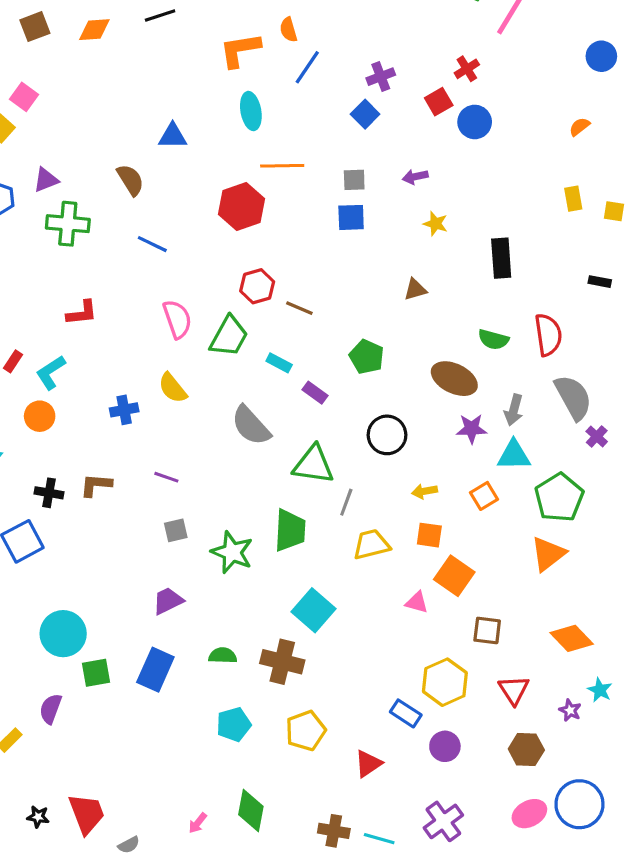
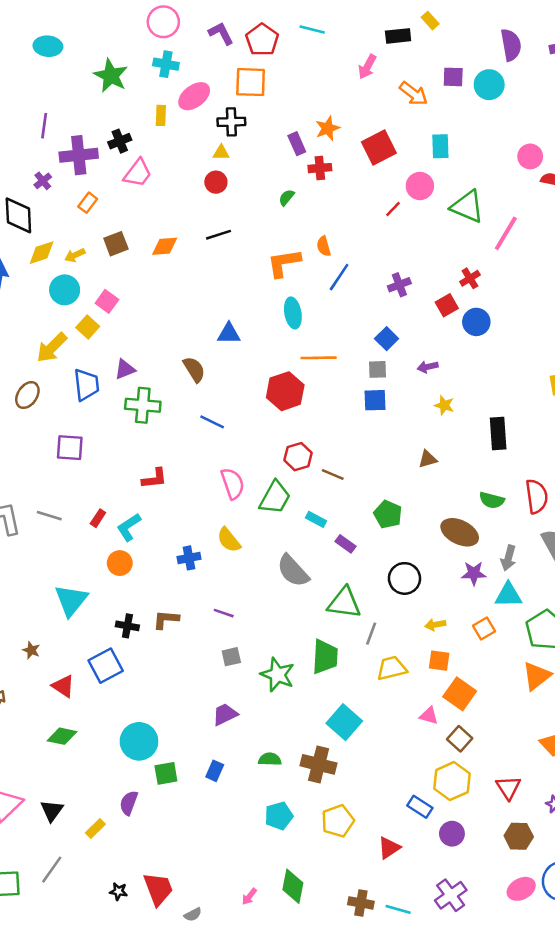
blue square: (365, 114) -> (387, 339), moved
brown square: (487, 631) -> (460, 739), moved, turned 35
blue rectangle: (155, 670) -> (215, 771), size x0.6

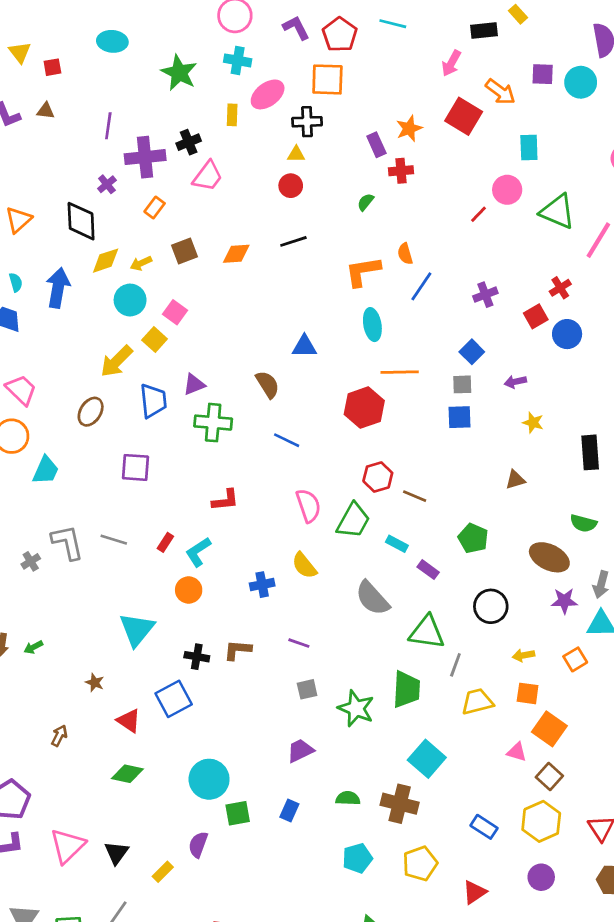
red square: (379, 147) -> (464, 116), moved, turned -32
blue rectangle: (420, 807) -> (484, 827), moved

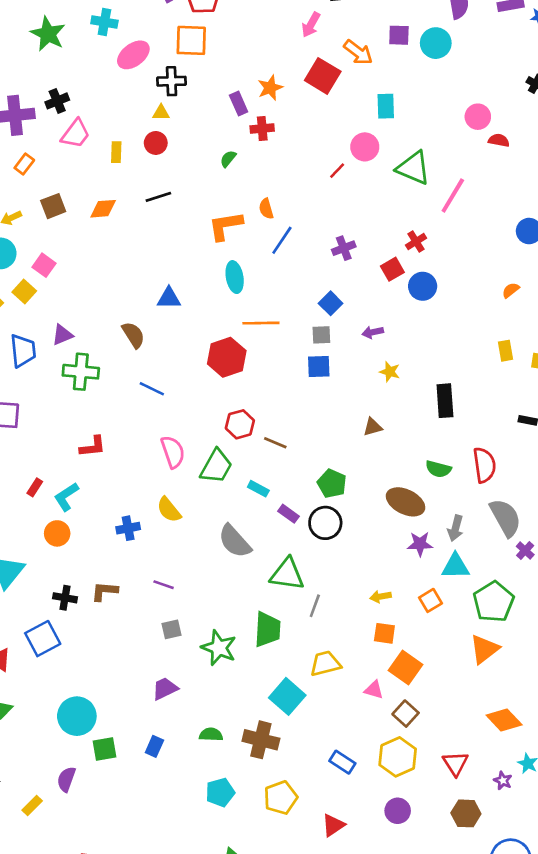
yellow rectangle: (232, 115) -> (116, 152), moved
black circle: (491, 606) -> (325, 523), moved
yellow trapezoid: (477, 702) -> (325, 664), moved

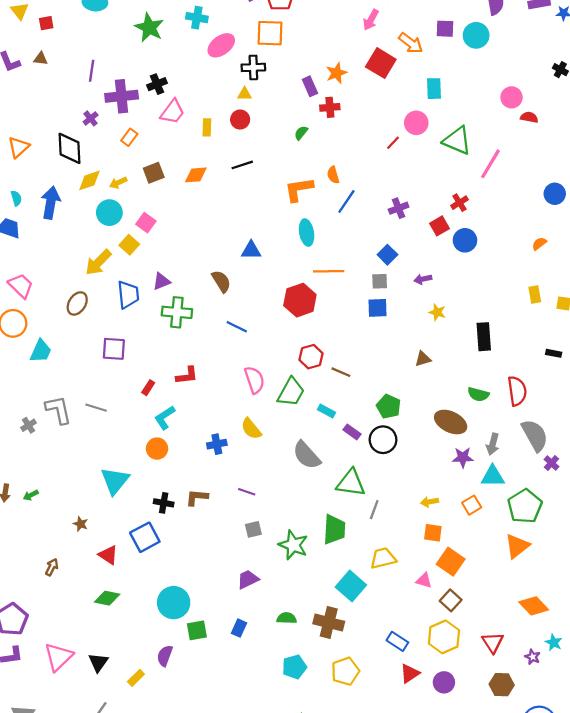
red rectangle: (35, 487) -> (148, 388), moved
red triangle: (333, 825) -> (410, 673), moved

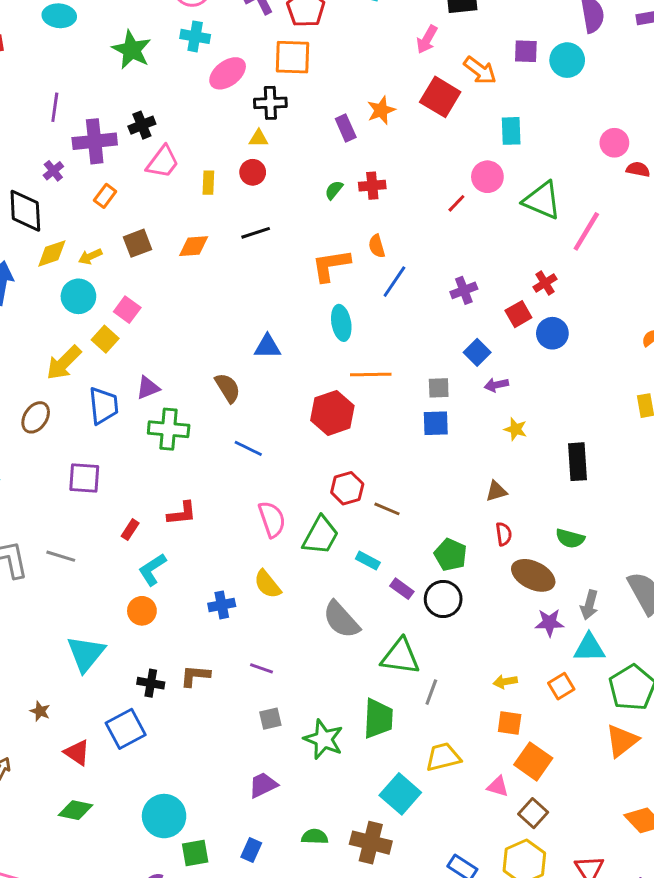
red cross: (330, 107) -> (372, 186), moved
blue square: (387, 255) -> (477, 352), moved
red semicircle: (517, 391) -> (504, 534), moved, size x0.6

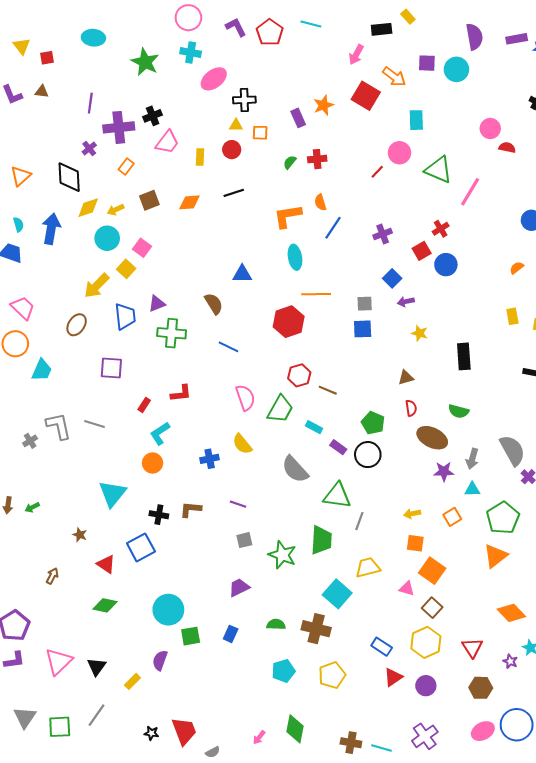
orange square: (293, 57) -> (260, 133), moved, size x0.6
cyan triangle: (589, 648) -> (472, 489), size x0.7

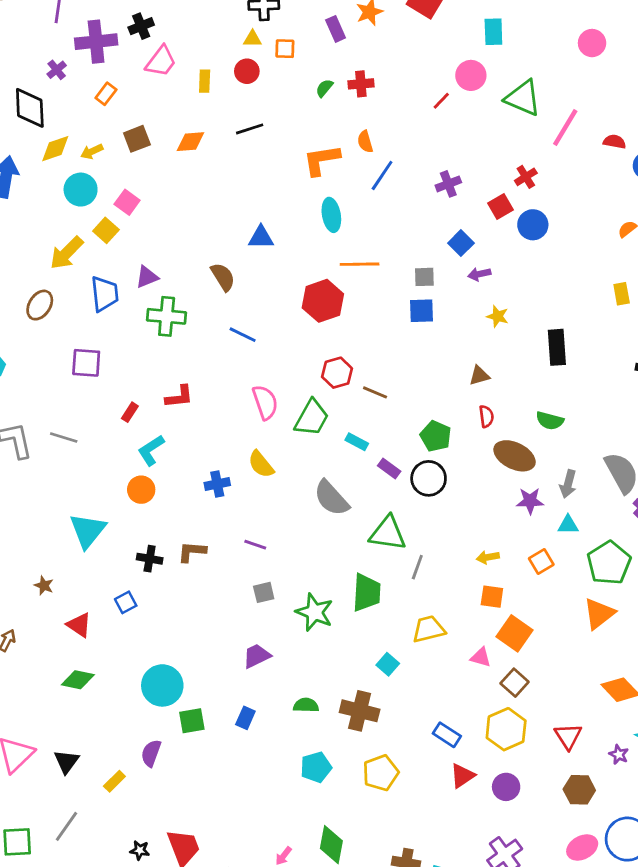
red semicircle: (507, 147) -> (615, 142), moved
blue square: (141, 547) -> (126, 602), size x0.6
cyan square: (337, 594) -> (388, 664), size x0.6

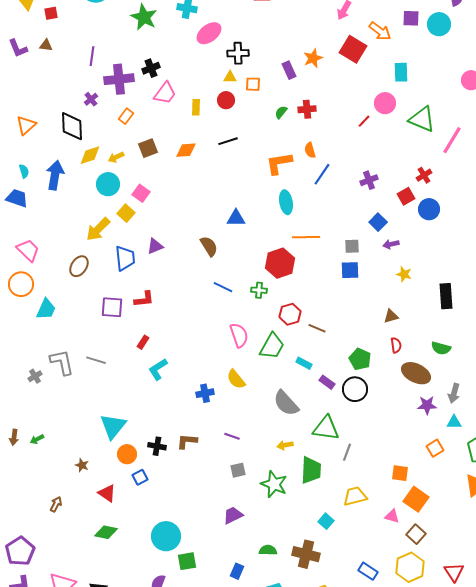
green cross: (167, 316) -> (259, 290), moved, size x0.6
red L-shape: (179, 397) -> (144, 299), moved
orange circle: (141, 490) -> (127, 454), moved
yellow arrow: (488, 557) -> (285, 445), moved
blue rectangle: (245, 718) -> (237, 571), moved

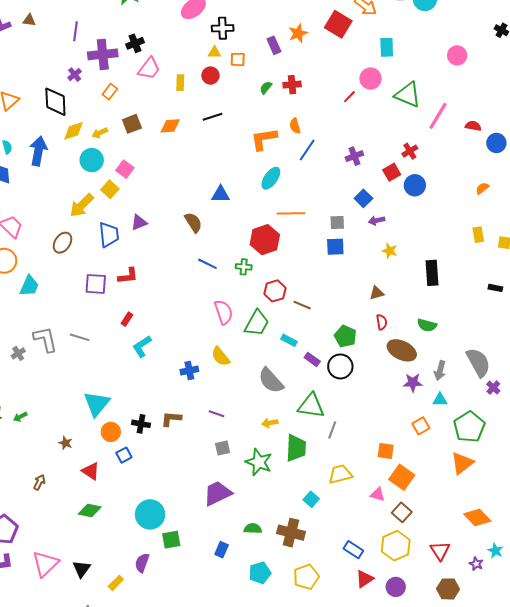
cyan ellipse: (286, 202) -> (271, 178), turned 45
purple trapezoid: (233, 515) -> (218, 493), size x1.4

